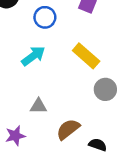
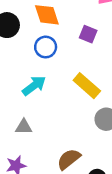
gray triangle: (38, 106) -> (24, 127), moved

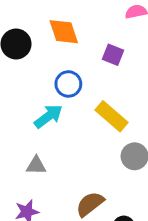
blue circle: (46, 47) -> (68, 84), moved

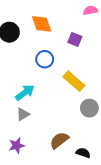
cyan arrow: (48, 116) -> (25, 93), moved
gray triangle: (36, 166) -> (23, 114), turned -32

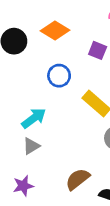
orange diamond: (42, 24) -> (55, 31), turned -40

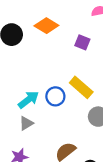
blue circle: (59, 76) -> (55, 96), moved

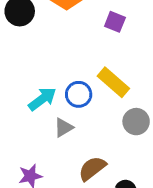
gray triangle: (26, 123) -> (63, 128), moved

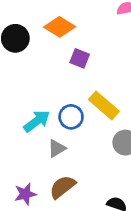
purple square: (115, 22) -> (80, 58), moved
brown semicircle: (92, 168) -> (62, 187), moved

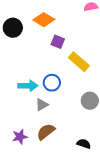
yellow rectangle: (104, 105) -> (79, 62), moved
cyan arrow: (37, 121) -> (28, 86), turned 36

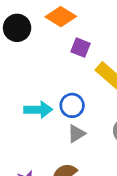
gray triangle: (42, 105) -> (76, 134), moved

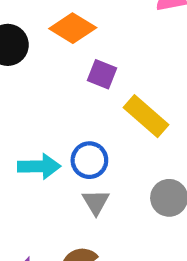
gray triangle: (76, 134) -> (96, 202), turned -30

